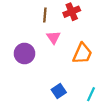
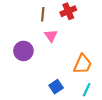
orange trapezoid: (82, 53) -> (83, 64), moved

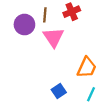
pink triangle: (51, 36) -> (53, 37), size x1.5
purple circle: (23, 51) -> (24, 25), moved

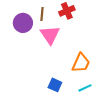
blue square: (59, 91) -> (55, 85), turned -32
cyan line: (91, 94) -> (85, 88), turned 40

